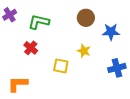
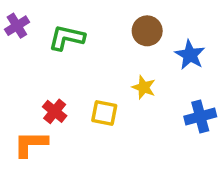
blue star: (111, 32) -> (190, 55), turned 30
red cross: (31, 48) -> (55, 111), moved

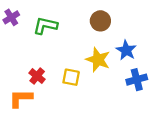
blue star: (190, 55) -> (126, 50), moved
yellow star: (144, 87) -> (98, 60), size x1.5

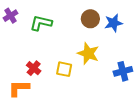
blue star: (126, 50) -> (113, 23), moved, turned 30

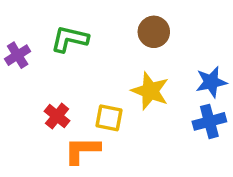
purple cross: (11, 16) -> (18, 55), moved
blue star: (113, 23) -> (211, 82), moved
orange L-shape: (19, 88) -> (82, 150), moved

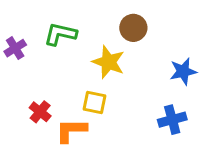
yellow star: (150, 91) -> (108, 62), moved
red cross: (57, 116) -> (40, 112), moved
blue cross: (209, 121) -> (172, 120), moved

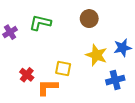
yellow star: (108, 62) -> (96, 55), moved

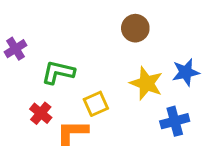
green L-shape: (40, 23) -> (58, 72), moved
yellow square: (63, 69) -> (96, 104), turned -35

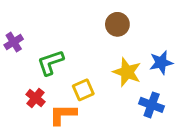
green L-shape: (58, 72) -> (51, 63), turned -32
blue cross: (175, 121) -> (152, 105), turned 35

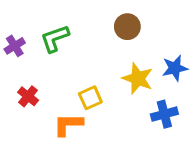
green L-shape: (51, 63) -> (55, 38), moved
red cross: (35, 98) -> (28, 96), moved
blue cross: (152, 105) -> (164, 114), turned -35

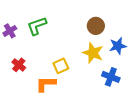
brown circle: (127, 27) -> (96, 26), moved
blue cross: (164, 114) -> (111, 77), turned 36

